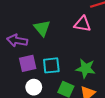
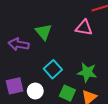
purple square: (28, 63) -> (15, 86), moved
cyan square: (51, 65) -> (53, 69), turned -36

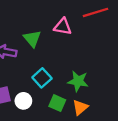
pink triangle: (84, 28) -> (63, 27), moved

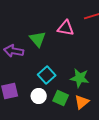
white circle: (23, 101) -> (39, 96), moved

